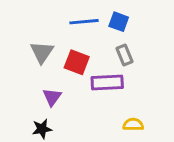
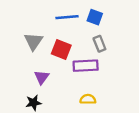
yellow semicircle: (133, 125) -> (88, 99), moved

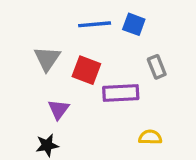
gray rectangle: (99, 44) -> (157, 67), moved
yellow semicircle: (88, 99) -> (150, 137), moved

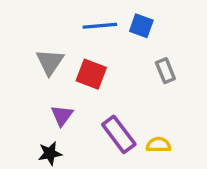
purple rectangle: (121, 93) -> (119, 134), moved, turned 56

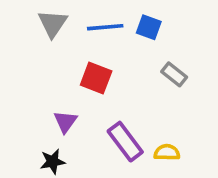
gray triangle: (50, 62) -> (53, 24), moved
gray rectangle: (165, 71) -> (174, 74), turned -30

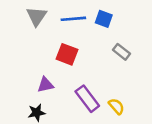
purple triangle: (65, 122) -> (45, 85), turned 42
yellow semicircle: (167, 152) -> (116, 106), turned 48

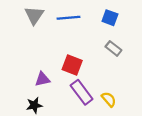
blue square: (104, 19) -> (110, 18), moved
red square: (67, 54) -> (72, 65), moved

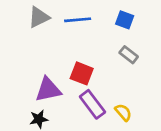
gray triangle: (34, 15) -> (39, 17), turned 30
purple triangle: (42, 79) -> (48, 90), size x1.5

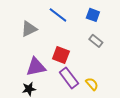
gray triangle: (39, 17) -> (29, 29), moved
blue line: (78, 20) -> (58, 15), turned 42

